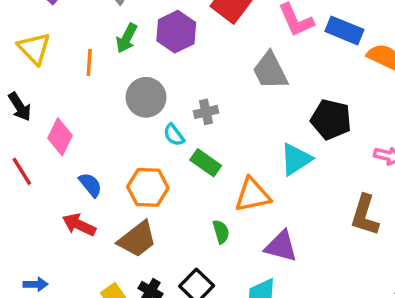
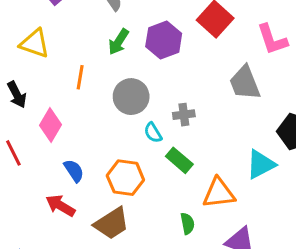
yellow triangle: (34, 48) -> (35, 43), turned -32
orange line: (89, 63) -> (80, 77), moved

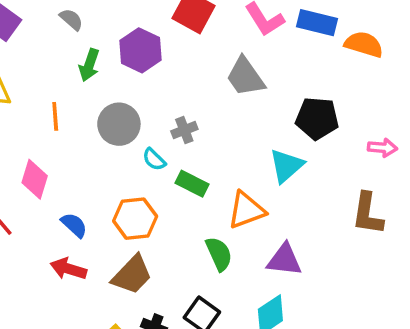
green semicircle: (187, 224) -> (219, 254), size x1.4

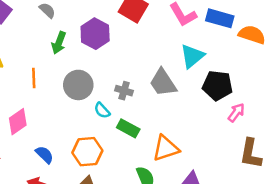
gray trapezoid: (245, 77) -> (163, 83), moved
gray cross: (184, 130) -> (124, 91), turned 36
pink arrow: (382, 148) -> (236, 112), moved, turned -60
cyan triangle: (286, 166) -> (192, 56), moved
pink diamond: (35, 179) -> (18, 122), turned 36

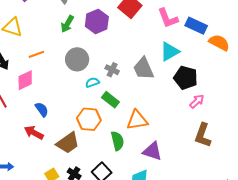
orange line: (34, 78) -> (36, 54), moved, turned 63
cyan semicircle: (102, 111) -> (92, 82), turned 104
orange hexagon: (87, 152) -> (89, 119), moved

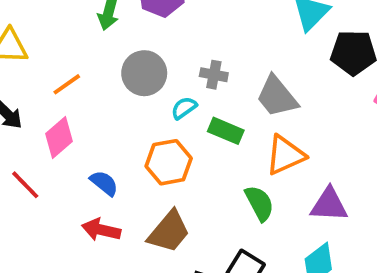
gray trapezoid: (143, 69) -> (277, 96), moved
orange hexagon: (89, 119) -> (169, 162), moved

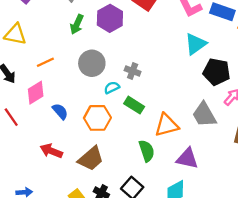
gray trapezoid: (277, 96) -> (204, 115), moved
blue semicircle: (104, 183) -> (60, 111), moved

